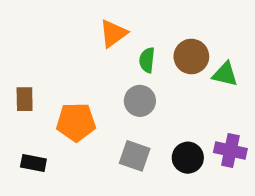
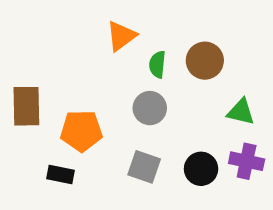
green triangle: (225, 74) -> (241, 112), moved
brown rectangle: (25, 99) -> (26, 106), size x1.5
black rectangle: (33, 163) -> (61, 174), moved

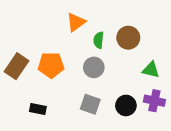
brown rectangle: (26, 106) -> (17, 66), turned 35
orange pentagon: (81, 131) -> (51, 65), moved

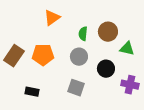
orange triangle: (76, 22) -> (52, 18), moved
green triangle: (151, 70) -> (127, 49), moved
black circle: (126, 105) -> (106, 69), moved

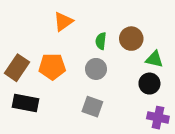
black circle: (106, 69) -> (149, 84), moved
purple cross: (130, 85) -> (158, 118), moved
black rectangle: (32, 92) -> (26, 103), moved, size x1.5

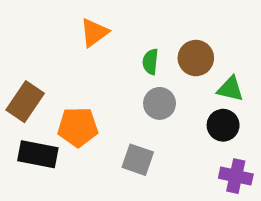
orange pentagon: (52, 67) -> (78, 127), moved
gray circle: (96, 69) -> (160, 103), moved

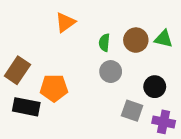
green triangle: (230, 89) -> (164, 39), moved
gray square: (138, 160) -> (132, 111), moved

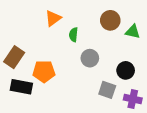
brown circle: (136, 40) -> (110, 20), moved
green semicircle: (104, 43) -> (73, 35), moved

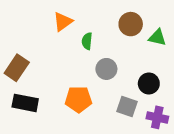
orange pentagon: (44, 71) -> (79, 99), moved

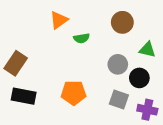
green triangle: (157, 37) -> (147, 50), moved
green semicircle: (87, 41) -> (81, 38), turned -105
gray circle: (106, 69) -> (118, 64), moved

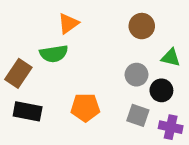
green semicircle: (81, 38) -> (54, 54), moved, size x1.5

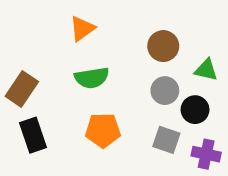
brown circle: (142, 26) -> (163, 46), moved
green semicircle: (54, 54) -> (92, 78), moved
black rectangle: (28, 111) -> (33, 135), turned 60

